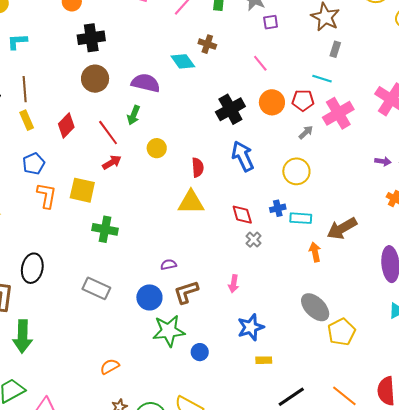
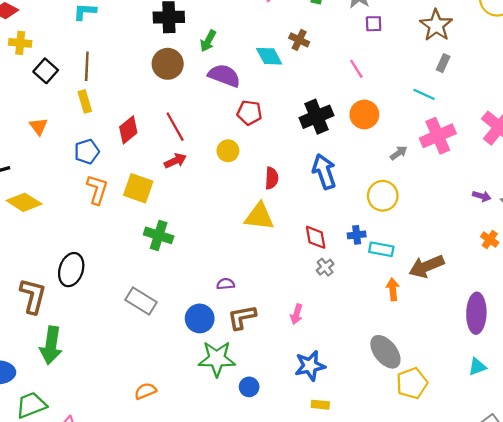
red pentagon: (303, 100) -> (249, 113), moved
green arrow: (134, 115) -> (208, 41), moved
red diamond: (66, 125) -> (128, 130), moved

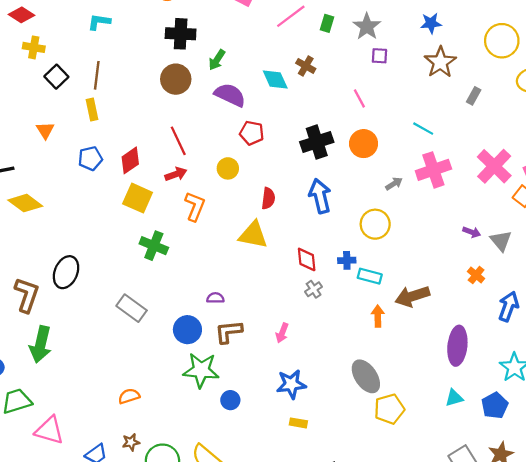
gray rectangle: (443, 63) -> (474, 96), moved
red diamond: (128, 130) -> (130, 160), moved
orange L-shape: (97, 189) -> (195, 206), moved

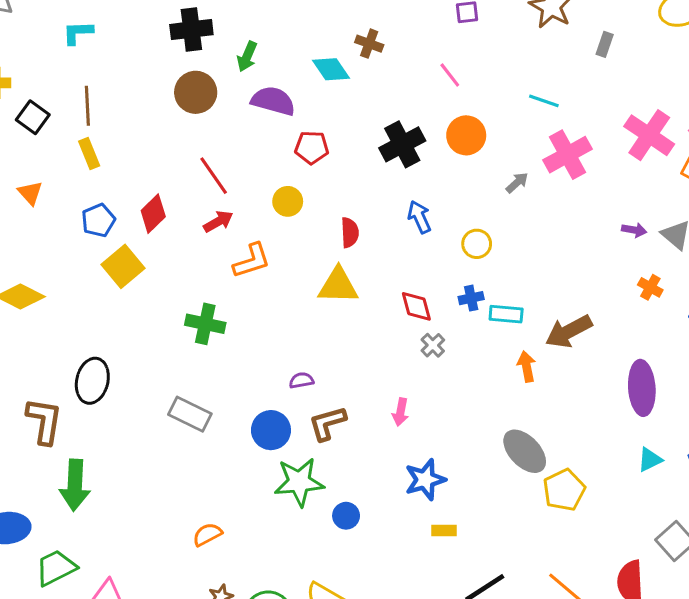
blue arrow: (320, 196) -> (419, 217), size x0.7
yellow square: (138, 198) -> (123, 266), moved, turned 36
orange L-shape: (195, 206) -> (252, 261), turned 60
yellow circle: (375, 224) -> (477, 244), moved, size x0.7

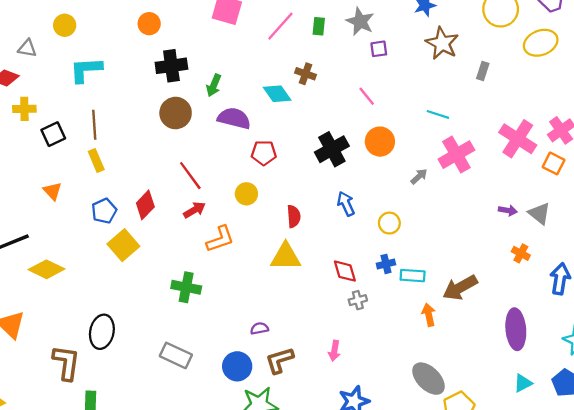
cyan L-shape: (78, 33) -> (86, 70), size x1.4
black square: (33, 117) -> (53, 134), turned 30
gray cross: (433, 345) -> (358, 300), turned 30

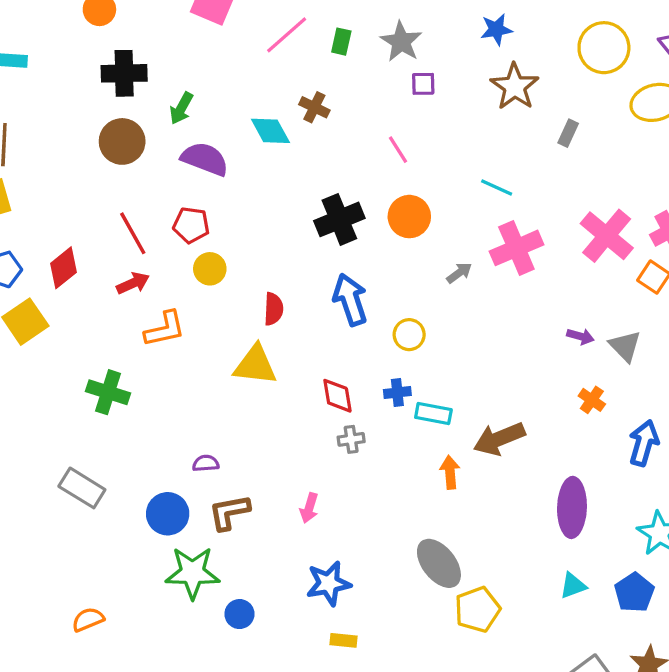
red pentagon: (264, 153) -> (191, 225), moved
blue arrow: (346, 204) -> (350, 300), size x1.4

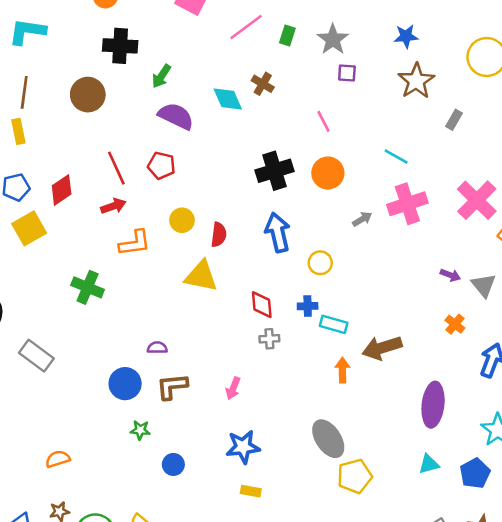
brown circle: (122, 141) -> (88, 95), moved
yellow circle: (210, 269) -> (182, 220), moved
gray rectangle: (82, 488) -> (36, 356), moved
green star: (192, 573) -> (140, 430), size x0.5

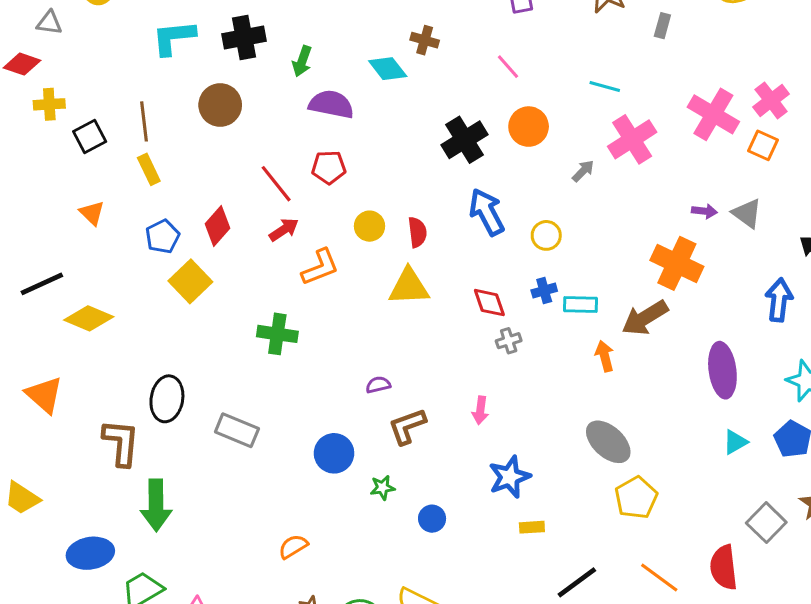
cyan L-shape: (27, 31) -> (174, 38), moved
orange cross: (455, 324) -> (677, 263), moved, size x2.0
blue circle: (125, 384) -> (334, 453), moved
yellow pentagon: (355, 476) -> (636, 498), moved

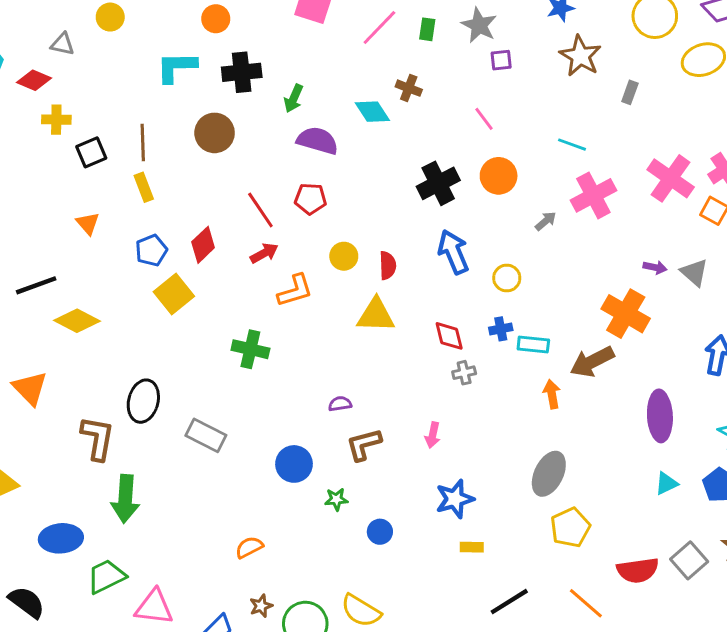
gray ellipse: (608, 442) -> (549, 474), turned 69
red semicircle: (724, 567) -> (638, 570), moved, turned -96

